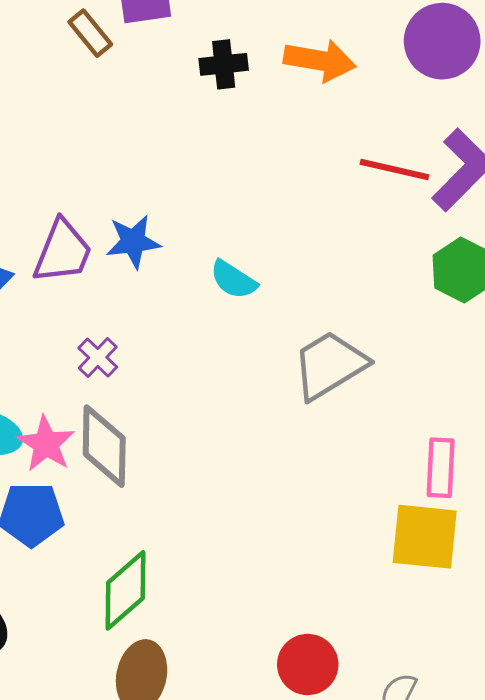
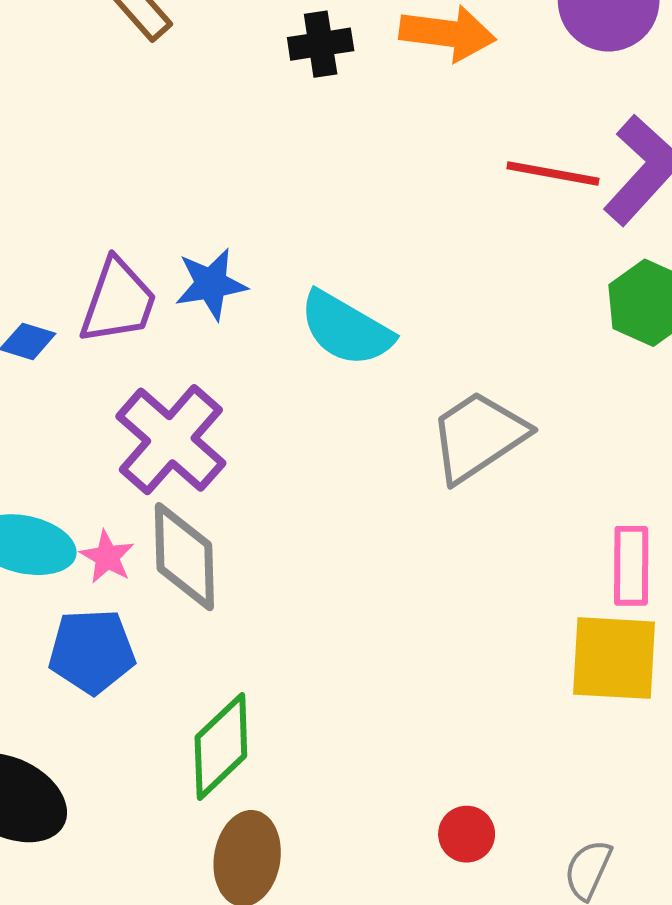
cyan semicircle: (233, 280) -> (346, 329), size x1.5
purple cross: (98, 358) -> (171, 440), size x2.0
pink star: (46, 444) -> (107, 557), size x0.7
red circle: (308, 665) -> (467, 834), size x0.7

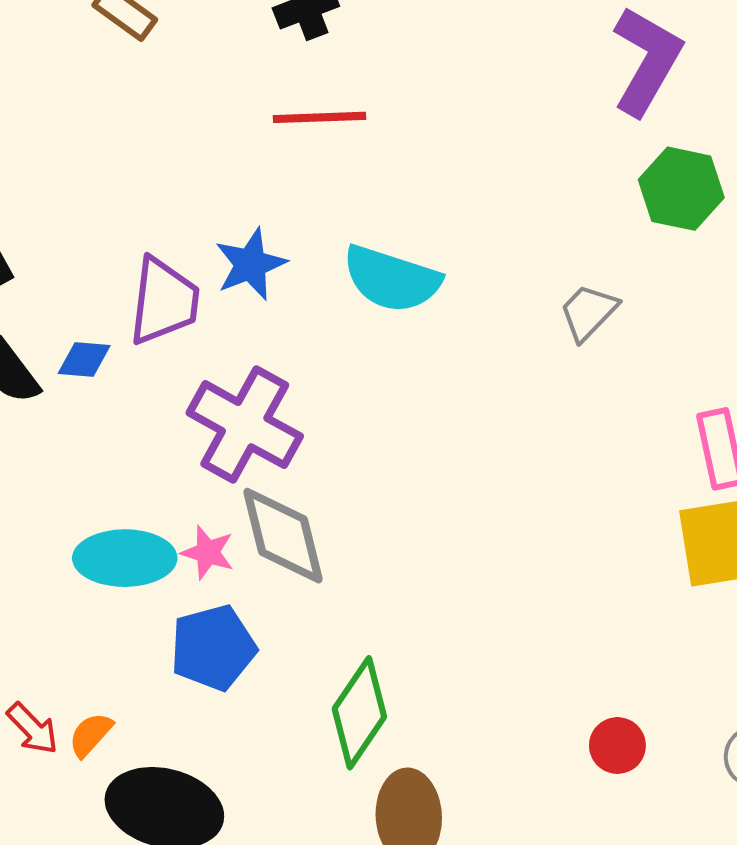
red line: (553, 173) -> (320, 117), moved
gray trapezoid: (478, 436) -> (588, 312), moved, size x0.6

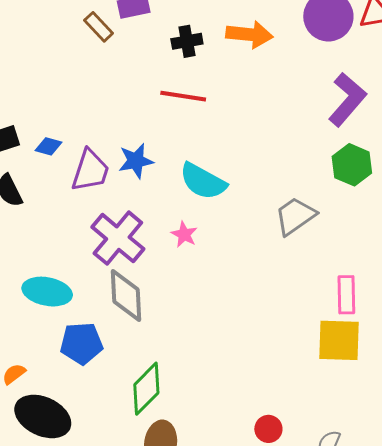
gray trapezoid: (588, 312) -> (295, 216), size x1.4
blue diamond: (84, 359) -> (48, 146), moved
pink star: (208, 552) -> (184, 234), moved

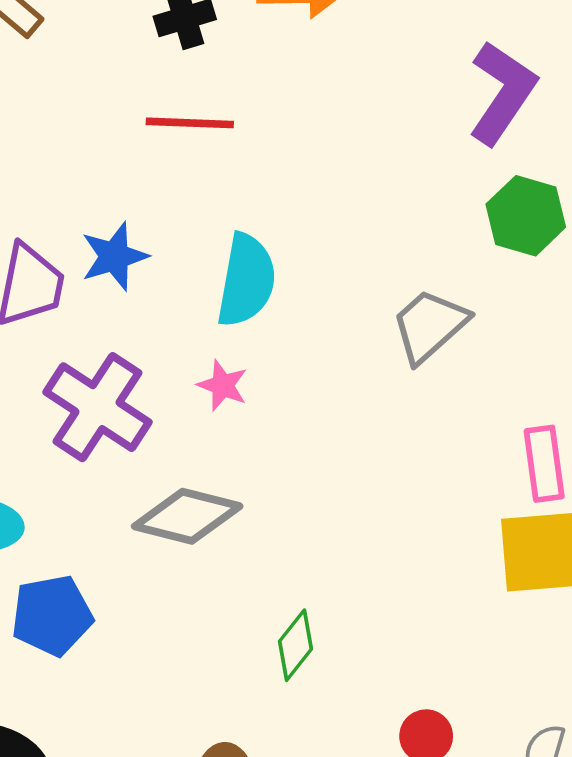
cyan semicircle: (203, 181) -> (246, 280), turned -102
gray diamond: (126, 296) -> (187, 516), moved, turned -66
green diamond: (146, 389) -> (295, 645), moved, size x0.7

